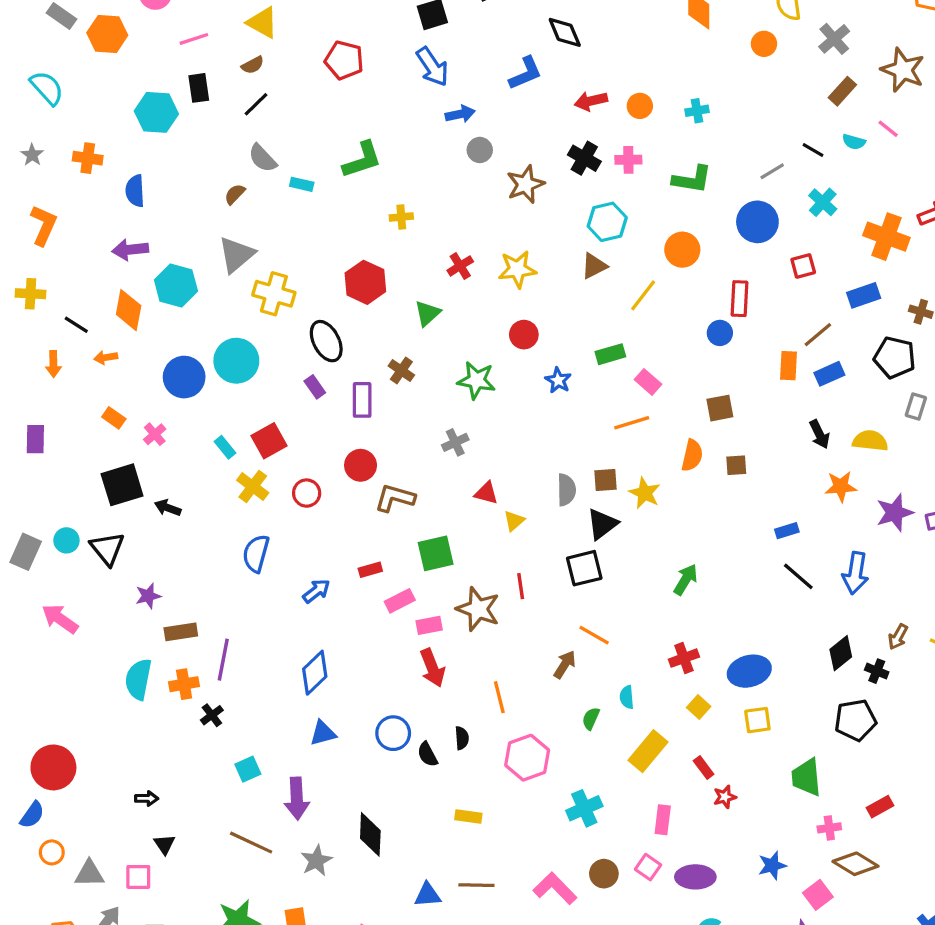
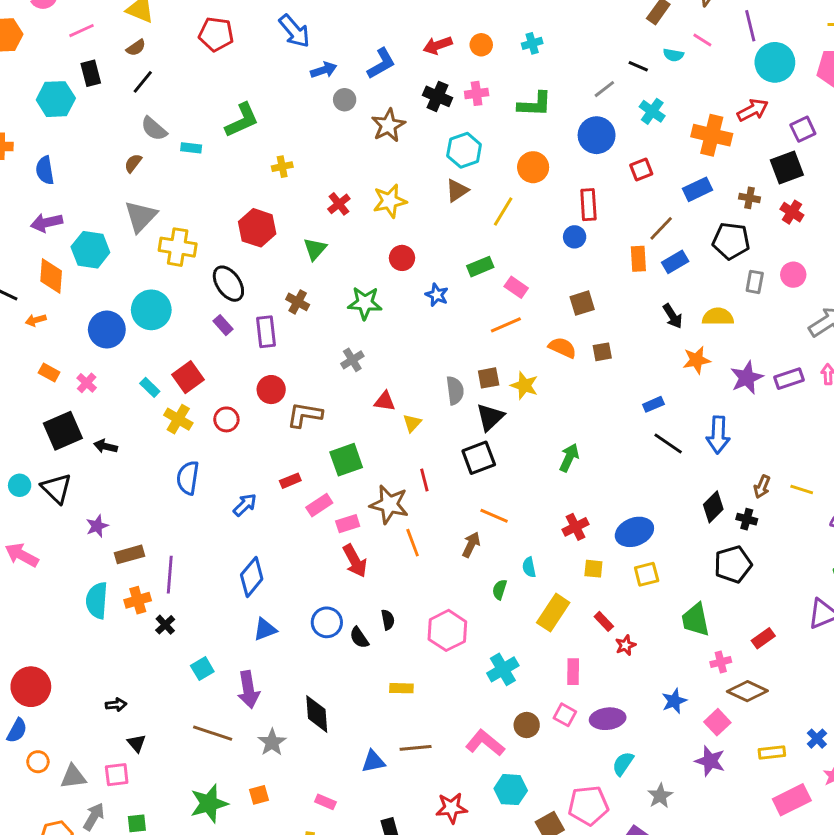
blue L-shape: (525, 73) -> (381, 63), moved
orange semicircle: (692, 455) -> (562, 348), turned -72
orange line: (499, 697) -> (413, 543), moved
yellow square: (699, 707) -> (593, 569), turned -30

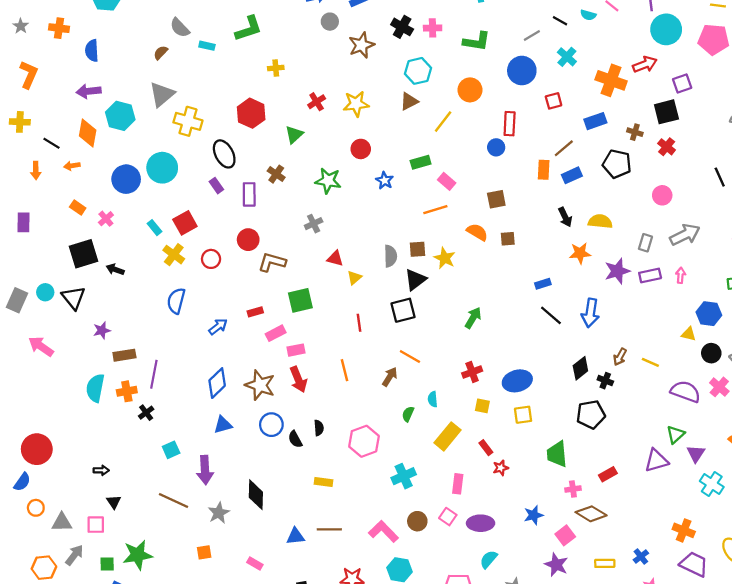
gray rectangle: (755, 282) -> (645, 243), moved
brown star: (389, 504) -> (260, 385), moved
green star: (209, 803) -> (138, 555), moved

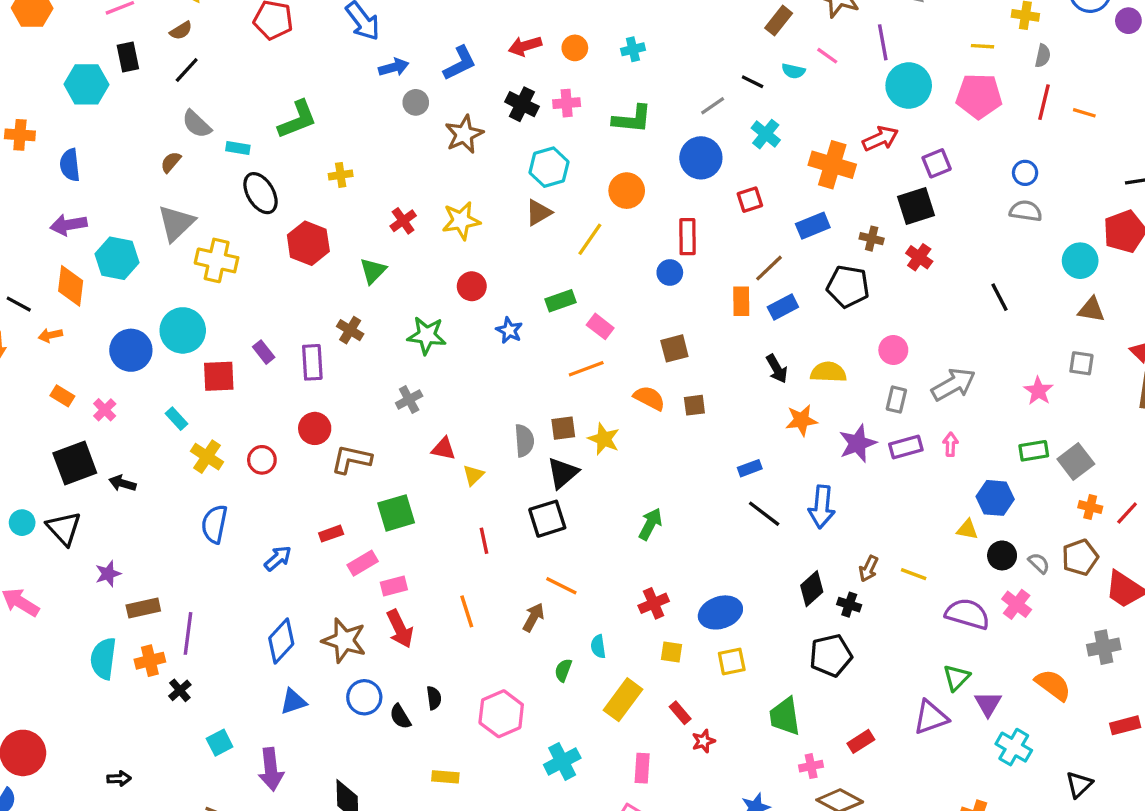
black ellipse: (224, 154) -> (261, 193), moved
pink circle: (662, 195) -> (893, 350), moved
red square: (185, 223) -> (219, 376), moved, turned 30

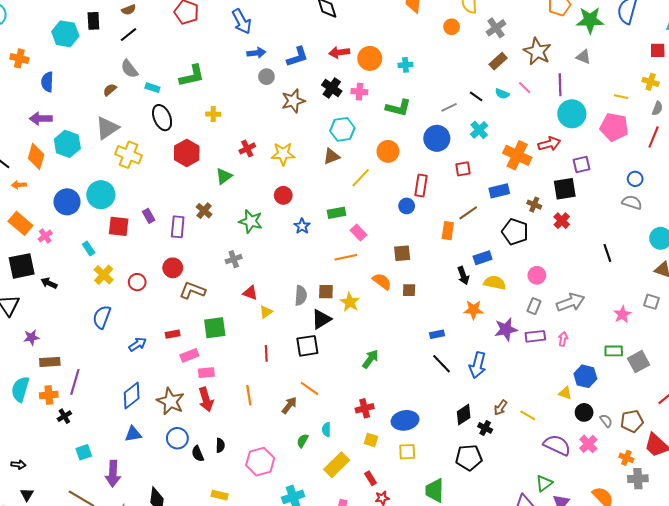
orange circle: (575, 48) -> (370, 58), size x1.5
blue rectangle: (783, 307) -> (483, 258), moved
orange rectangle: (62, 396) -> (20, 223), size x1.6
orange cross: (1090, 507) -> (626, 458), moved

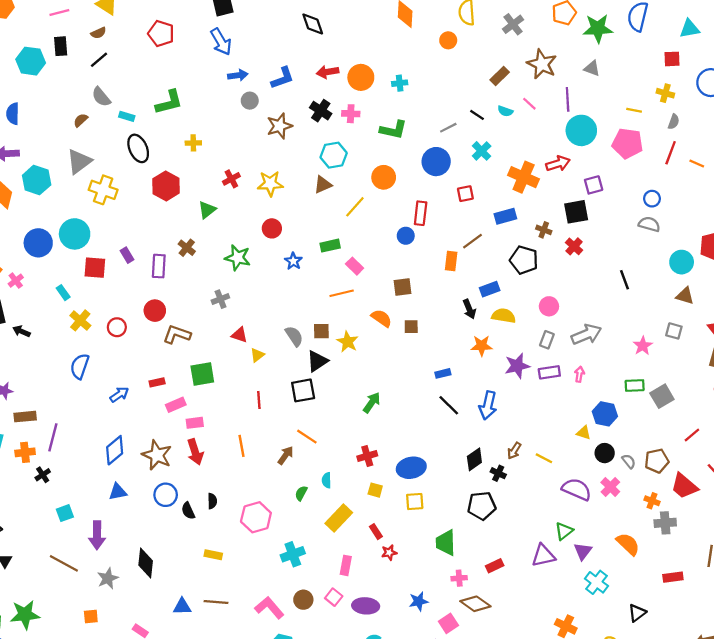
gray cross: (496, 28) -> (513, 24), moved
gray semicircle: (301, 295) -> (294, 336), turned -36

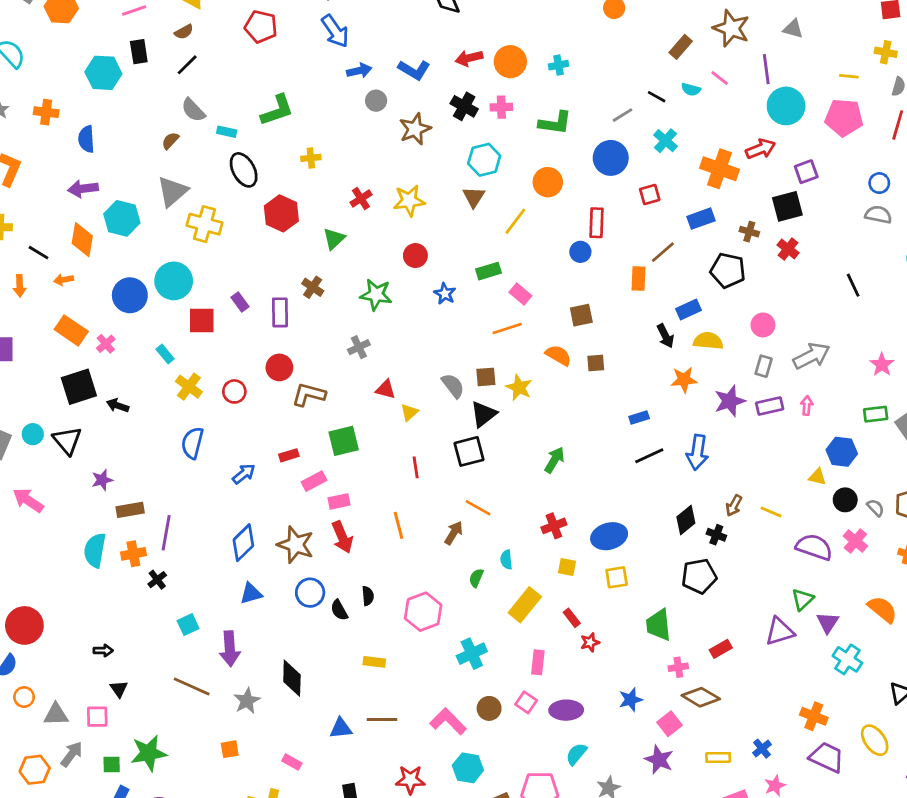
blue L-shape: (282, 78) -> (414, 70), turned 55
brown triangle: (323, 185) -> (474, 197), turned -30
black line: (449, 405) -> (649, 456), turned -65

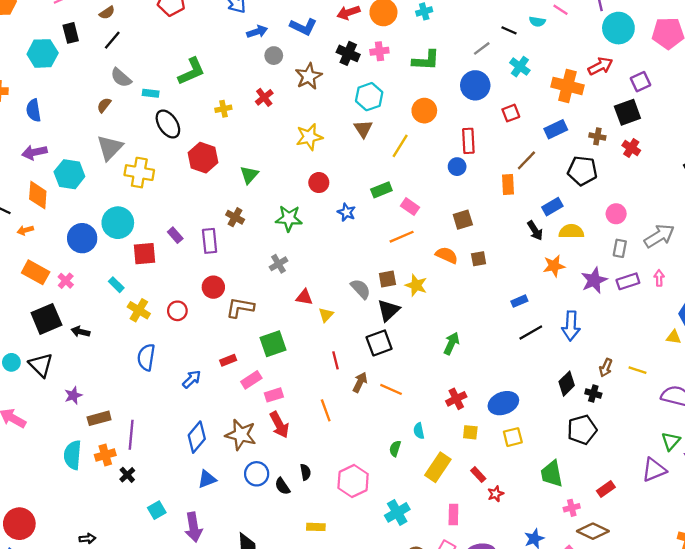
red cross: (361, 199) -> (264, 97), moved
brown arrow: (454, 533) -> (360, 382), moved

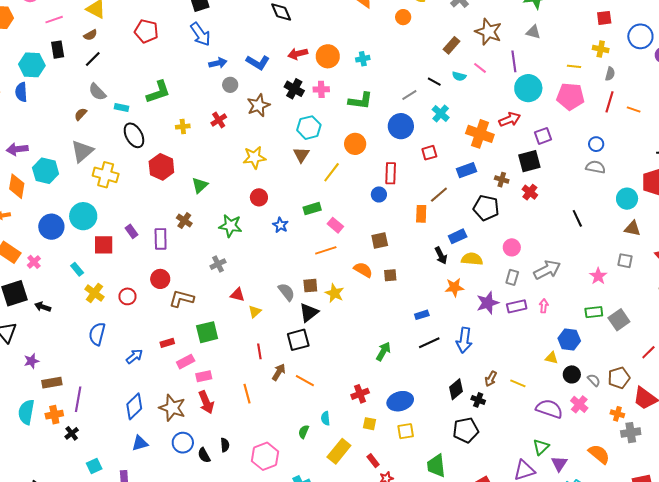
blue semicircle: (33, 110) -> (21, 92), moved
green arrow: (451, 343) -> (383, 351), moved

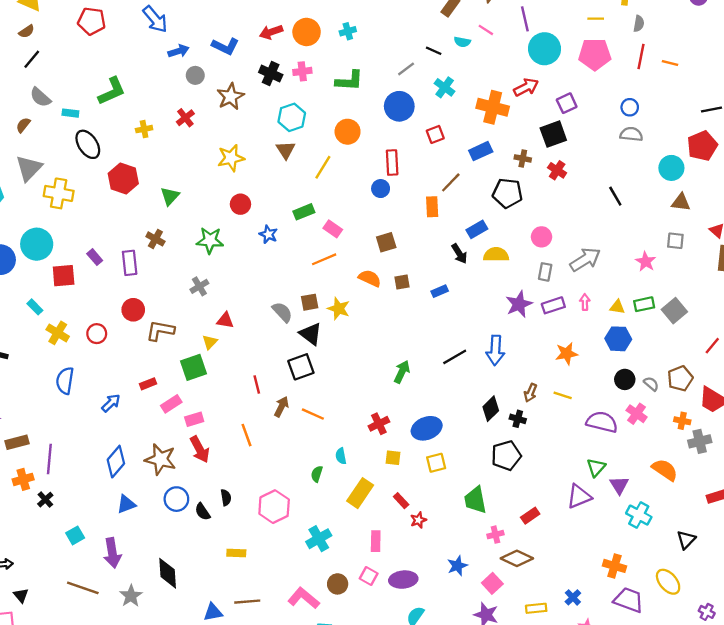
orange star: (454, 287) -> (567, 354), moved
yellow triangle: (255, 311) -> (210, 342), moved
black triangle: (309, 313) -> (311, 334), turned -40
blue rectangle: (422, 315) -> (440, 291), moved
yellow triangle: (552, 358) -> (617, 307), moved

